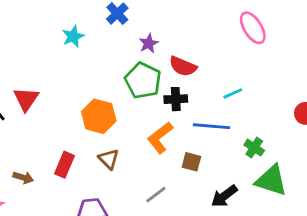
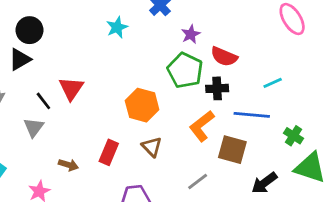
brown square: (191, 162) -> (232, 150), size x1.5

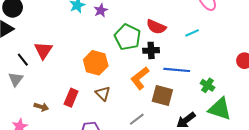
purple star: (191, 34) -> (101, 10), moved
cyan line: (273, 83) -> (192, 33), moved

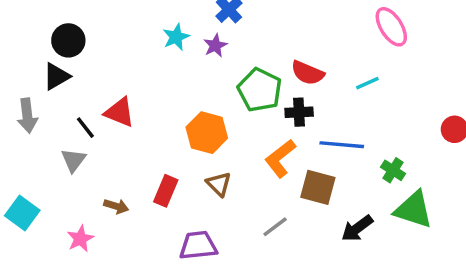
red triangle: (43, 50) -> (120, 112), turned -42

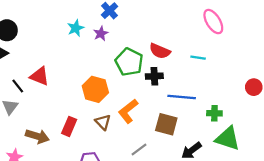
cyan line: (367, 83) -> (198, 58), turned 32
orange L-shape: (280, 158) -> (128, 111), moved
green cross: (393, 170) -> (214, 113), turned -32
brown arrow: (116, 206) -> (37, 136), size x1.5

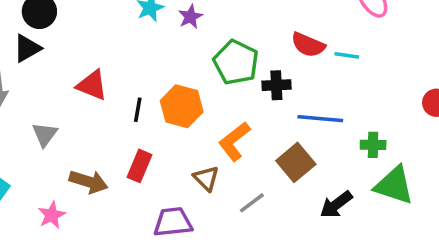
red semicircle: (160, 51) -> (308, 45), moved
black line: (18, 86) -> (138, 110), moved, turned 48
brown triangle: (103, 122) -> (206, 178), moved
brown square: (166, 124) -> (296, 162), turned 35

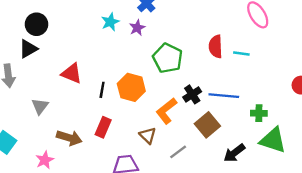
red semicircle: (308, 45) -> (216, 46), turned 65
black cross: (276, 85) -> (192, 94), moved, turned -30

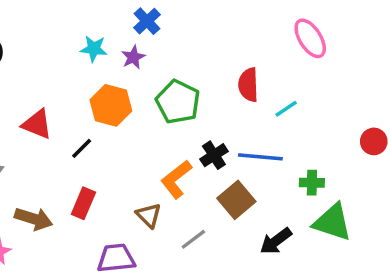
cyan star: (110, 22) -> (94, 49), turned 30
cyan line: (241, 53) -> (286, 109), moved, turned -42
orange hexagon: (131, 87) -> (111, 105), moved
black line: (102, 90) -> (82, 148), turned 35

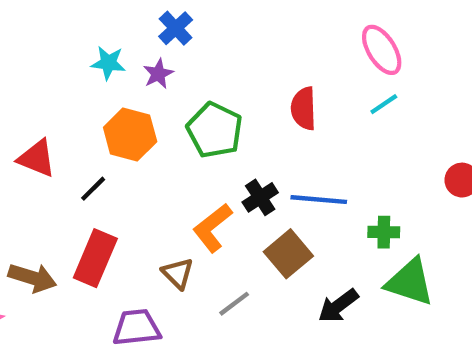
cyan line: (286, 109) -> (384, 104), moved
red rectangle: (83, 203) -> (95, 258), size x1.4

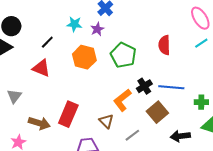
black line: (93, 189) -> (47, 42), moved
black arrow: (338, 306) -> (180, 136), turned 30

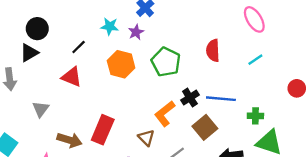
cyan line: (201, 43) -> (255, 60), moved

